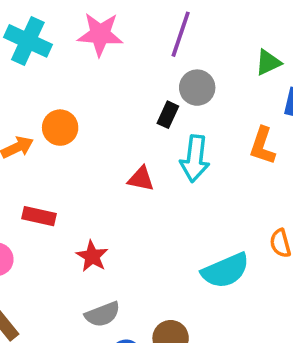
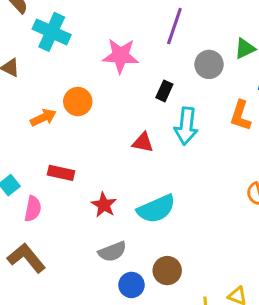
pink star: (100, 34) -> (121, 56), moved
gray circle: (197, 88) -> (209, 64), moved
cyan semicircle: (225, 271) -> (156, 209), moved

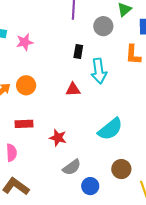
pink star: (121, 56) -> (25, 42), moved, size x0.7
orange circle: (78, 102) -> (26, 85), moved
cyan semicircle: (156, 209) -> (110, 129), moved
brown circle: (167, 271) -> (121, 169), moved

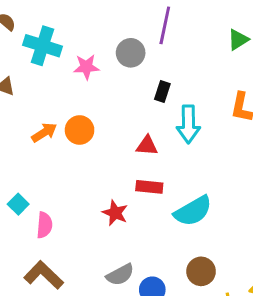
gray circle: (103, 26) -> (131, 53), moved
red rectangle: (24, 124) -> (149, 187), moved
gray semicircle: (72, 167) -> (120, 275), moved

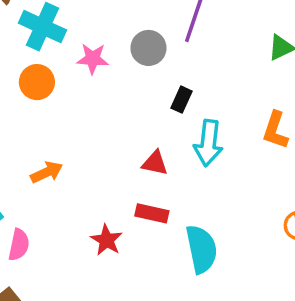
orange circle: (80, 130) -> (37, 82), moved
orange arrow: (44, 132) -> (47, 172), moved
cyan semicircle: (193, 211) -> (201, 249), turned -78

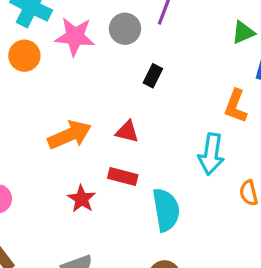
pink star: (93, 59) -> (75, 37), size x1.4
cyan arrow: (208, 143) -> (211, 154), moved
orange arrow: (47, 172) -> (70, 135), moved, size x1.5

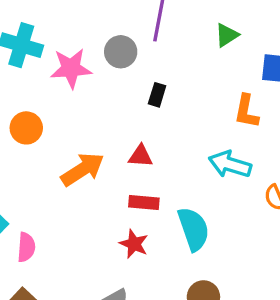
green triangle: (243, 32) -> (227, 35), moved
orange circle: (24, 56) -> (26, 128), moved
cyan arrow: (211, 154) -> (230, 164), turned 108
red star: (82, 199) -> (134, 244), moved

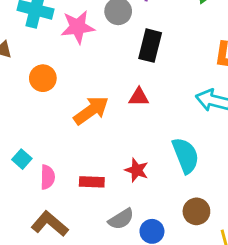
black rectangle: (157, 95) -> (150, 46), size x1.6
red rectangle: (144, 202) -> (92, 182), moved

